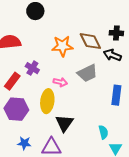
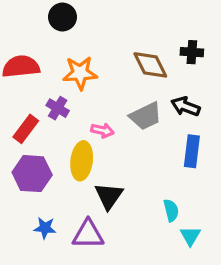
orange star: (62, 46) -> (80, 73), moved
black arrow: (112, 55) -> (186, 106), moved

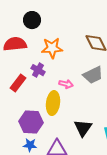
black circle: (62, 17) -> (32, 20), moved
purple hexagon: (32, 174) -> (31, 122), moved
black triangle: (109, 196) -> (83, 128), moved

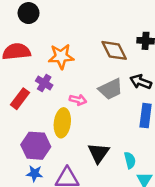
black circle: (32, 20) -> (29, 13), moved

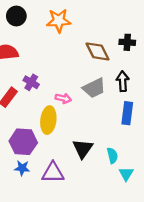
orange star: (61, 56) -> (59, 21), moved
black arrow: (141, 82) -> (123, 81), turned 66

